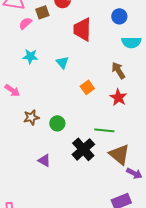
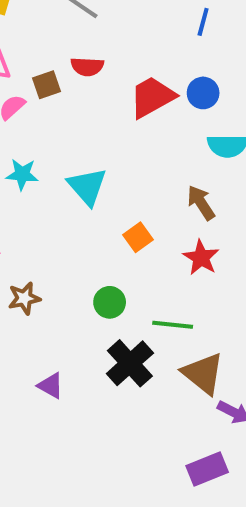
red trapezoid: (82, 29) -> (152, 97), moved, turned 60
cyan triangle: (62, 62) -> (87, 186), size x1.5
green circle: (57, 123) -> (110, 302), moved

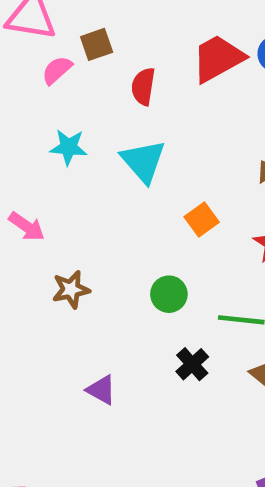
red semicircle: (87, 67) -> (143, 86), moved, turned 96
black cross: (130, 363) -> (192, 364), size x0.6

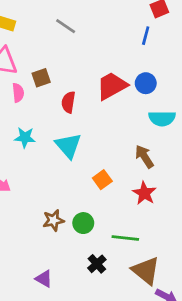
pink semicircle: (57, 70) -> (18, 93), turned 126
brown star: (71, 289) -> (53, 220), moved

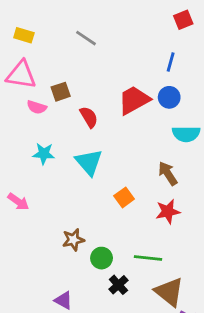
blue line: (146, 36) -> (171, 62), moved
pink semicircle: (18, 93) -> (37, 107), turned 114
red semicircle: (68, 102) -> (89, 117), turned 140
red star: (144, 193) -> (168, 212), turned 30
green circle: (83, 223) -> (102, 258), moved

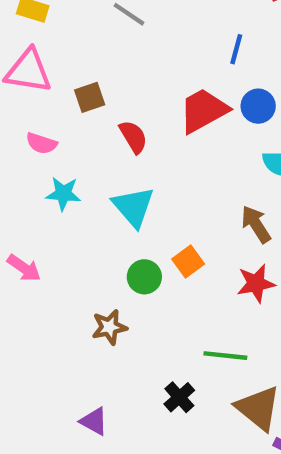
blue line: (171, 62) -> (236, 49), moved
pink semicircle: (37, 107) -> (41, 143), moved
green circle: (102, 258) -> (144, 277), moved

